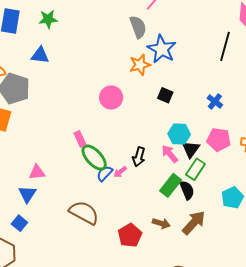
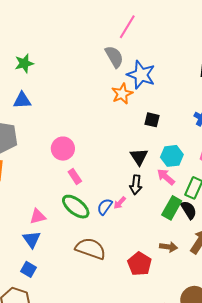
pink circle: (111, 97) -> (63, 149), moved
black triangle: (191, 149) -> (139, 157), moved
green ellipse: (94, 157) -> (76, 207), moved

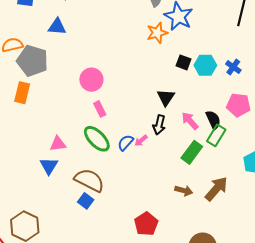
cyan hexagon: (172, 156) -> (205, 65), moved
black semicircle: (189, 210) -> (213, 120), moved
brown semicircle: (91, 249) -> (89, 180), moved
red pentagon: (139, 264) -> (146, 224), moved
blue square: (28, 269) -> (86, 201), moved

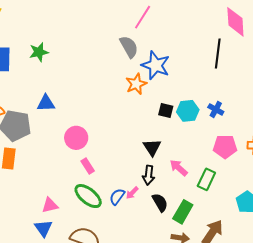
blue triangle: (57, 27) -> (46, 103), moved
black semicircle: (213, 120) -> (160, 202), moved
green rectangle: (192, 152) -> (183, 212), moved

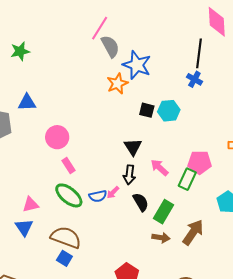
pink line: (143, 17) -> (100, 28), moved
blue cross: (216, 109) -> (194, 79), moved
pink pentagon: (225, 147) -> (200, 162), moved
blue semicircle: (117, 197) -> (98, 196), turned -138

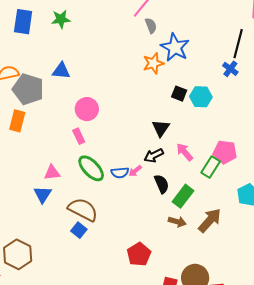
gray semicircle: (110, 46) -> (151, 26), size x0.7
pink rectangle: (68, 165) -> (79, 136), moved
black arrow: (129, 175) -> (154, 155), turned 48

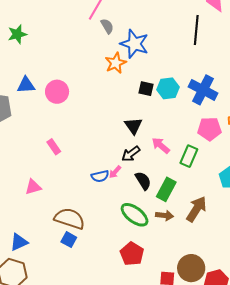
blue cross: (230, 69) -> (203, 90), moved, size x1.8
pink circle: (87, 109) -> (57, 92), moved
pink pentagon: (225, 152) -> (209, 129), moved
green ellipse: (91, 168) -> (135, 215), moved
blue triangle: (43, 194) -> (19, 242), moved, turned 42

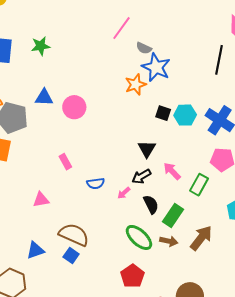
gray semicircle: (107, 26) -> (144, 48), moved, turned 140
blue semicircle: (100, 176) -> (96, 183), moved
blue triangle: (19, 242) -> (35, 250), moved

